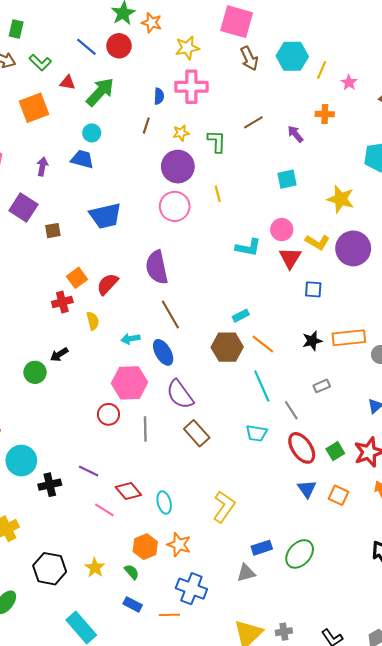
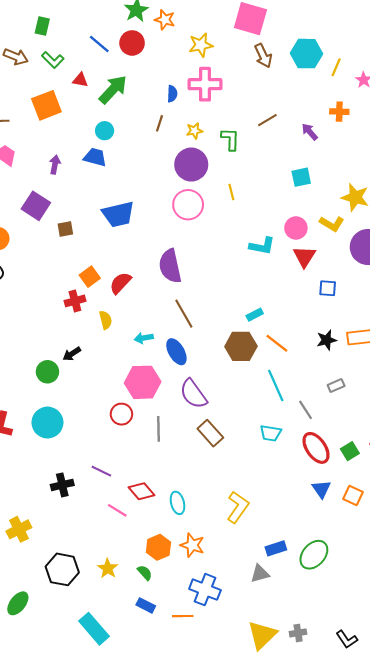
green rectangle: (16, 29) -> (42, 26), moved
yellow L-shape: (317, 242) -> (332, 224), moved
cyan circle: (21, 461) -> (47, 423), moved

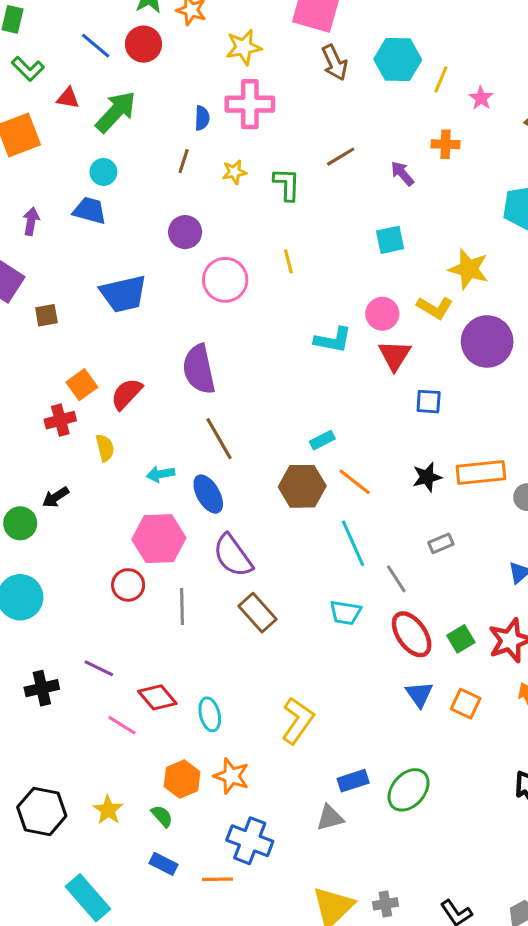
purple circle: (191, 165) -> (185, 232), moved, size x0.7

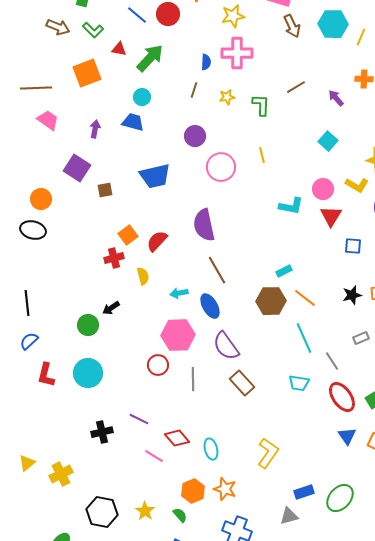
cyan square: (390, 240) -> (328, 141), turned -36

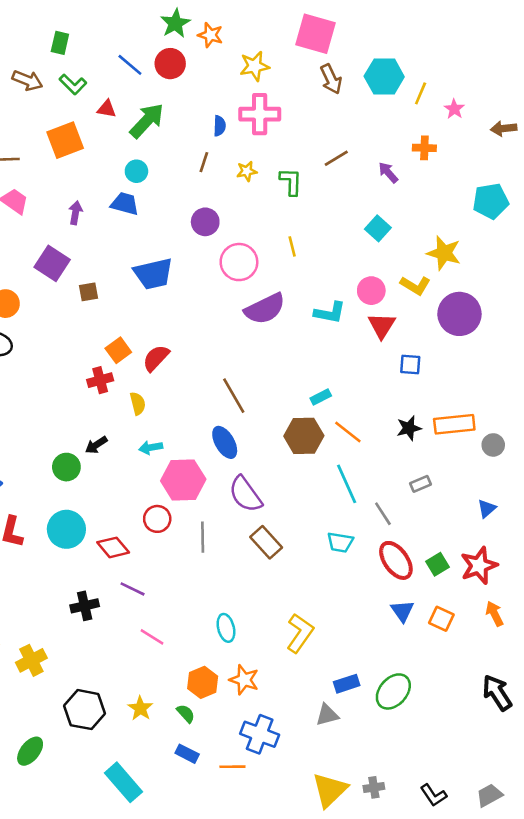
purple semicircle: (204, 225) -> (265, 309), moved, turned -104
cyan arrow: (179, 293) -> (151, 448), moved
red diamond: (177, 438) -> (113, 547), moved

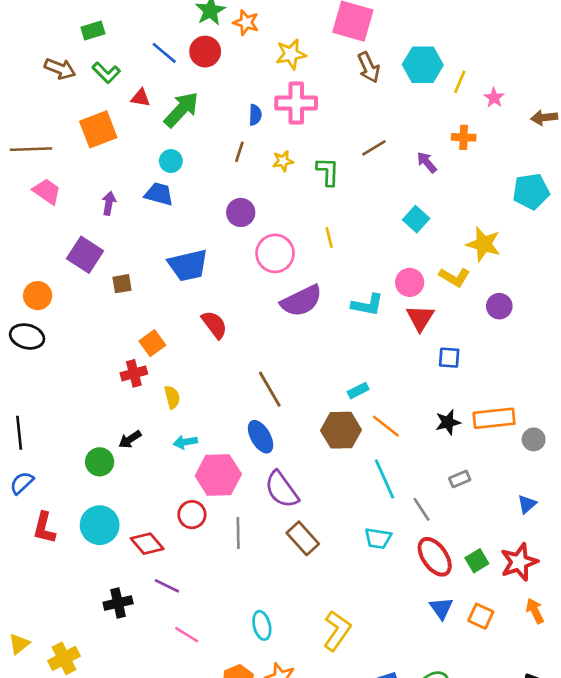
green rectangle: (60, 43) -> (93, 30), turned 60
purple circle: (459, 314) -> (499, 306), size x0.6
red semicircle: (156, 358) -> (214, 325), moved, turned 100

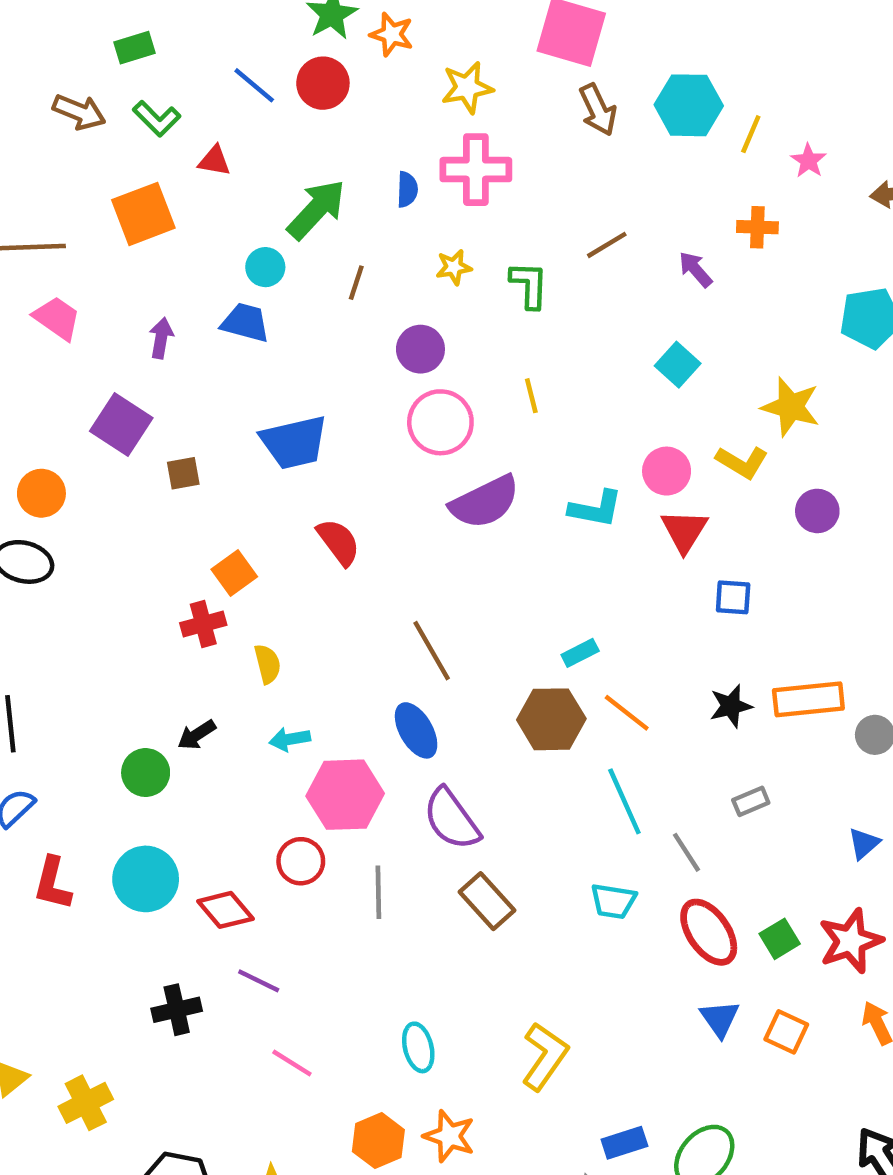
green arrow: (181, 110) -> (316, 209), moved
brown line: (239, 152) -> (356, 283), moved
purple circle: (241, 212) -> (420, 349), moved

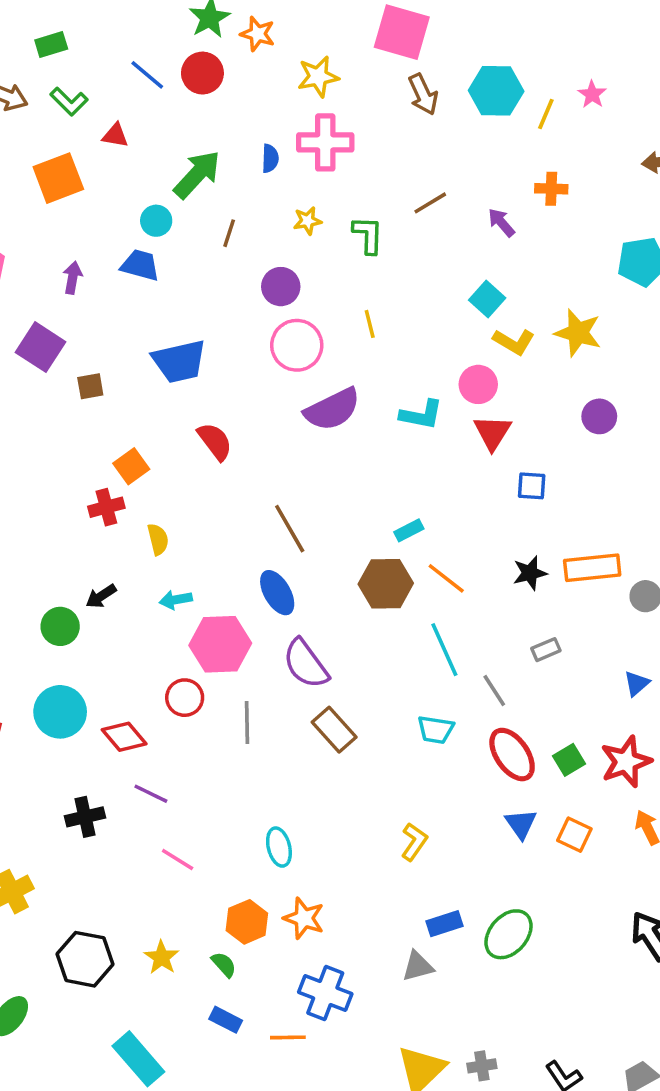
pink star: (808, 161) -> (592, 94), moved
yellow L-shape: (742, 462) -> (514, 342), moved
yellow L-shape: (545, 1056) -> (414, 842), moved, size x0.7

